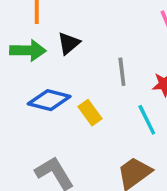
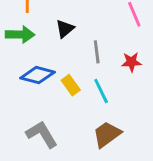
black triangle: (69, 43) -> (65, 29), moved
cyan line: (147, 120) -> (101, 91), moved

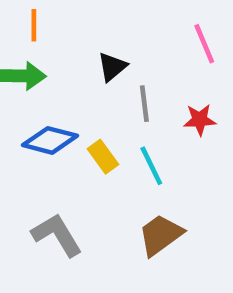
black triangle: (65, 29) -> (112, 67), moved

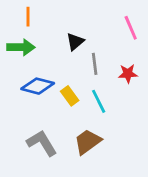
brown trapezoid: (161, 235) -> (88, 142), moved

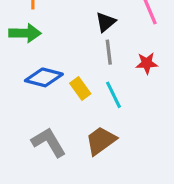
black triangle: (75, 42) -> (106, 22), moved

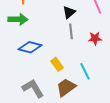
yellow rectangle: (80, 88) -> (57, 64), moved
cyan line: (113, 95) -> (85, 71), moved

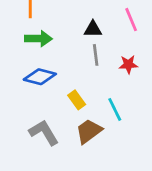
black triangle: (69, 12) -> (93, 29), turned 40
green arrow: (18, 19) -> (38, 39), moved

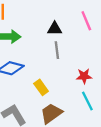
red star: (128, 64) -> (84, 76), moved
cyan line: (115, 109) -> (87, 101), moved

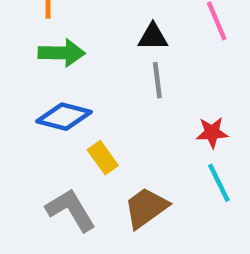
yellow rectangle: (41, 87) -> (103, 158), moved

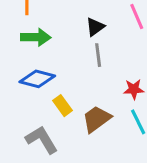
black triangle: (153, 37) -> (95, 27), turned -36
brown trapezoid: (146, 208) -> (97, 119), moved

